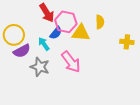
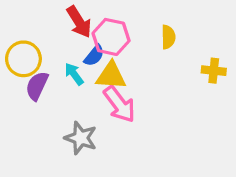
yellow triangle: (81, 33) -> (111, 76), moved
purple semicircle: (22, 51) -> (37, 86), turned 144
gray star: (40, 67) -> (81, 138), moved

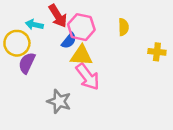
cyan arrow: (74, 74) -> (34, 25), moved, turned -42

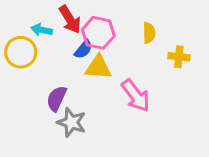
yellow cross: (157, 52) -> (179, 57), moved
purple semicircle: (27, 63) -> (57, 98), moved
pink arrow: (88, 77) -> (136, 95), moved

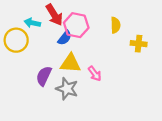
yellow triangle: (98, 67) -> (70, 63), moved
pink arrow: (136, 95) -> (95, 74), moved, size x0.6
gray star: (71, 122) -> (67, 89), moved

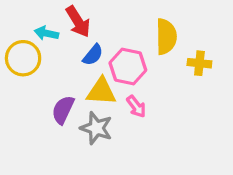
pink hexagon: (76, 25) -> (128, 67), moved
yellow semicircle: (115, 25) -> (166, 37), size x1.5

